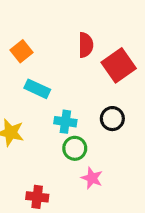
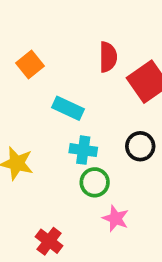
cyan rectangle: (37, 89) -> (68, 108), moved
red cross: (37, 197) -> (49, 241), turned 30

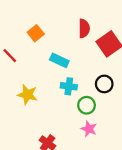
green circle: (95, 182) -> (87, 105), moved

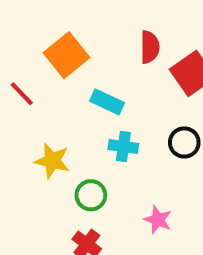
orange square: (36, 33) -> (66, 55), size x1.5
green circle: (87, 105) -> (91, 195), moved

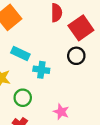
cyan rectangle: (107, 102) -> (20, 53), moved
black circle: (184, 142) -> (76, 56), moved

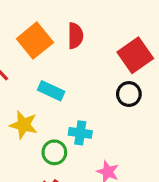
red semicircle: (56, 13) -> (75, 36), moved
cyan cross: (41, 70) -> (80, 133), moved

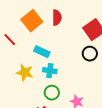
cyan cross: (80, 133) -> (50, 71), moved
green circle: (54, 152) -> (52, 93), moved

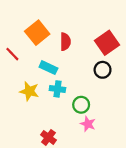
red semicircle: (57, 18) -> (65, 42), moved
green circle: (52, 93) -> (81, 105), moved

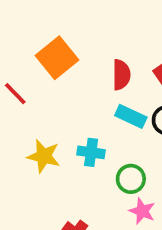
red semicircle: (65, 42) -> (121, 75), moved
cyan rectangle: (48, 68) -> (131, 116), moved

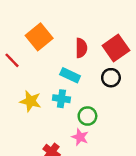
cyan rectangle: (131, 116) -> (70, 75), moved
pink star: (142, 211) -> (80, 137), moved

